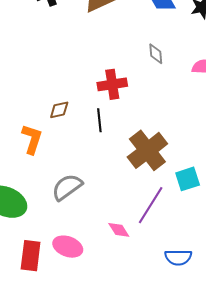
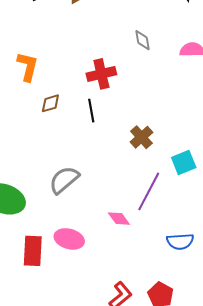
orange L-shape: (32, 139) -> (28, 67), moved
brown cross: (147, 150) -> (141, 137), size x0.6

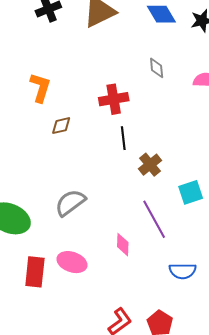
black line: (91, 111) -> (123, 138), moved
purple line: (149, 191) -> (154, 219), turned -60
pink diamond: (119, 219) -> (123, 245), turned 35

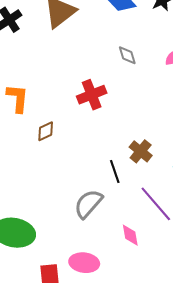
black line: (123, 138) -> (115, 171), moved
gray semicircle: (70, 203) -> (88, 204), moved

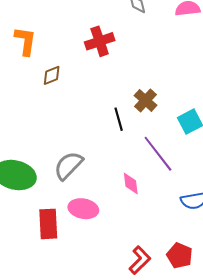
gray semicircle: (88, 204) -> (69, 166), moved

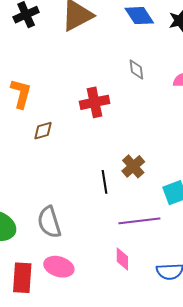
purple line: (158, 154) -> (139, 221), turned -66
gray semicircle: (69, 166) -> (49, 222), turned -68
pink diamond: (131, 184) -> (122, 259), moved

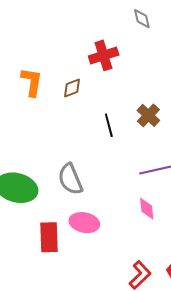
orange L-shape: (21, 93) -> (32, 82), moved
brown diamond: (43, 131) -> (72, 88), moved
black line: (104, 182) -> (109, 125), moved

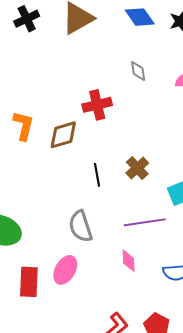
brown diamond: (72, 88) -> (63, 135), size x1.5
gray semicircle: (70, 179) -> (81, 226), moved
pink ellipse: (84, 223) -> (65, 270), turned -76

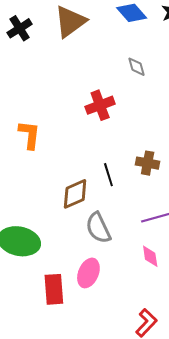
brown diamond: (63, 135) -> (75, 194), moved
brown cross: (137, 168) -> (148, 163), turned -30

